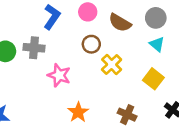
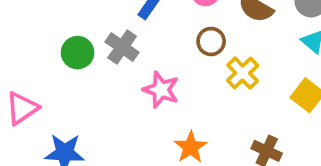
gray cross: (34, 48) -> (122, 47), turned 30

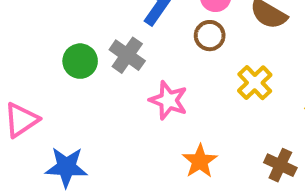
brown circle: (211, 41) -> (210, 36), moved

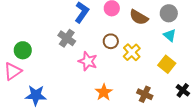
brown circle: (210, 36) -> (111, 41), moved
green circle: (80, 61) -> (23, 50), moved

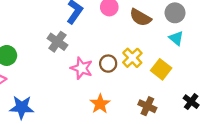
brown circle: (111, 41) -> (108, 64), moved
yellow square: (167, 64) -> (161, 69), moved

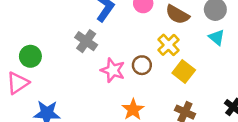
yellow cross: (132, 58) -> (168, 45), moved
yellow square: (161, 69) -> (184, 71), moved

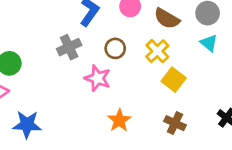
gray cross: (86, 41) -> (69, 47), turned 30
brown circle: (142, 65) -> (115, 48), moved

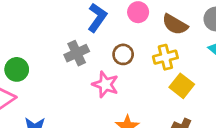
yellow cross: (157, 51) -> (165, 57), turned 30

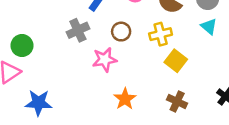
pink star: (105, 84) -> (105, 60), turned -30

